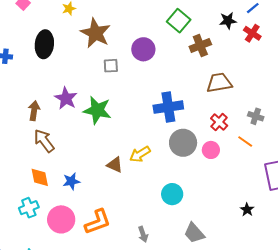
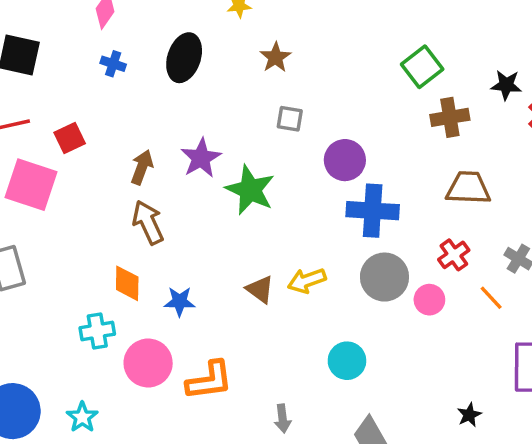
brown star: (95, 33) -> (276, 57), size x0.6
purple circle: (143, 49) -> (345, 160), moved

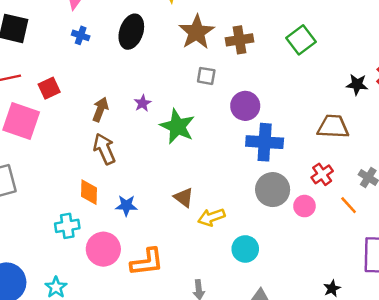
brown star: (276, 57) -> (197, 32), size x1.6
black star: (506, 85) -> (357, 84), moved
brown cross: (450, 117) -> (240, 40), moved
purple star: (201, 158) -> (143, 103), size x0.6
yellow arrow: (307, 281) -> (211, 217), moved

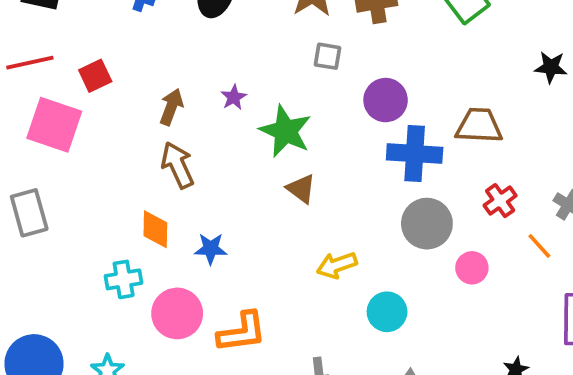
brown trapezoid: (333, 127) -> (479, 126), moved
brown triangle: (184, 197) -> (301, 189), moved
pink circle: (304, 206) -> (472, 268), moved

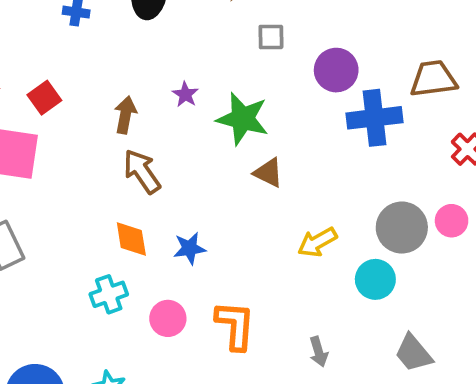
gray circle: (427, 224) -> (402, 228), moved
pink circle: (177, 313) -> (168, 318), size x0.7
orange L-shape: (242, 332) -> (235, 325), turned -68

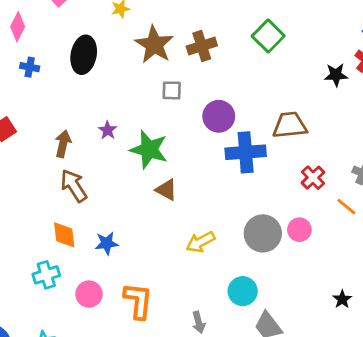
cyan circle: (375, 279) -> (243, 291), moved

